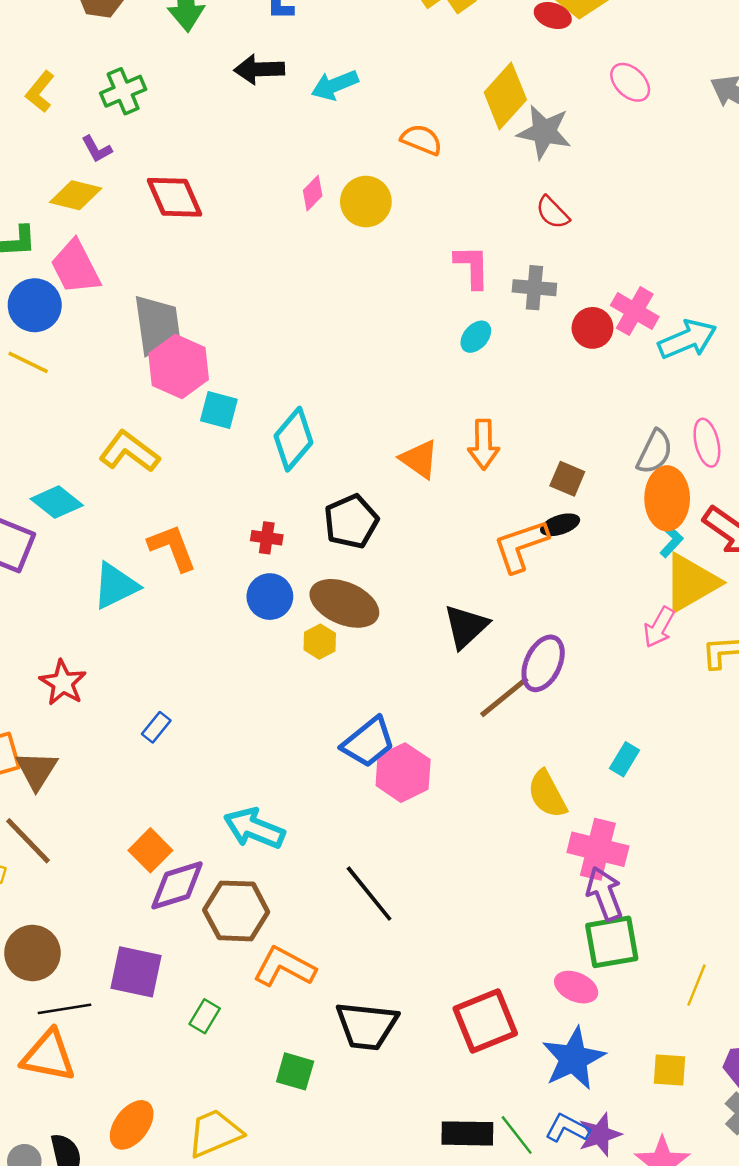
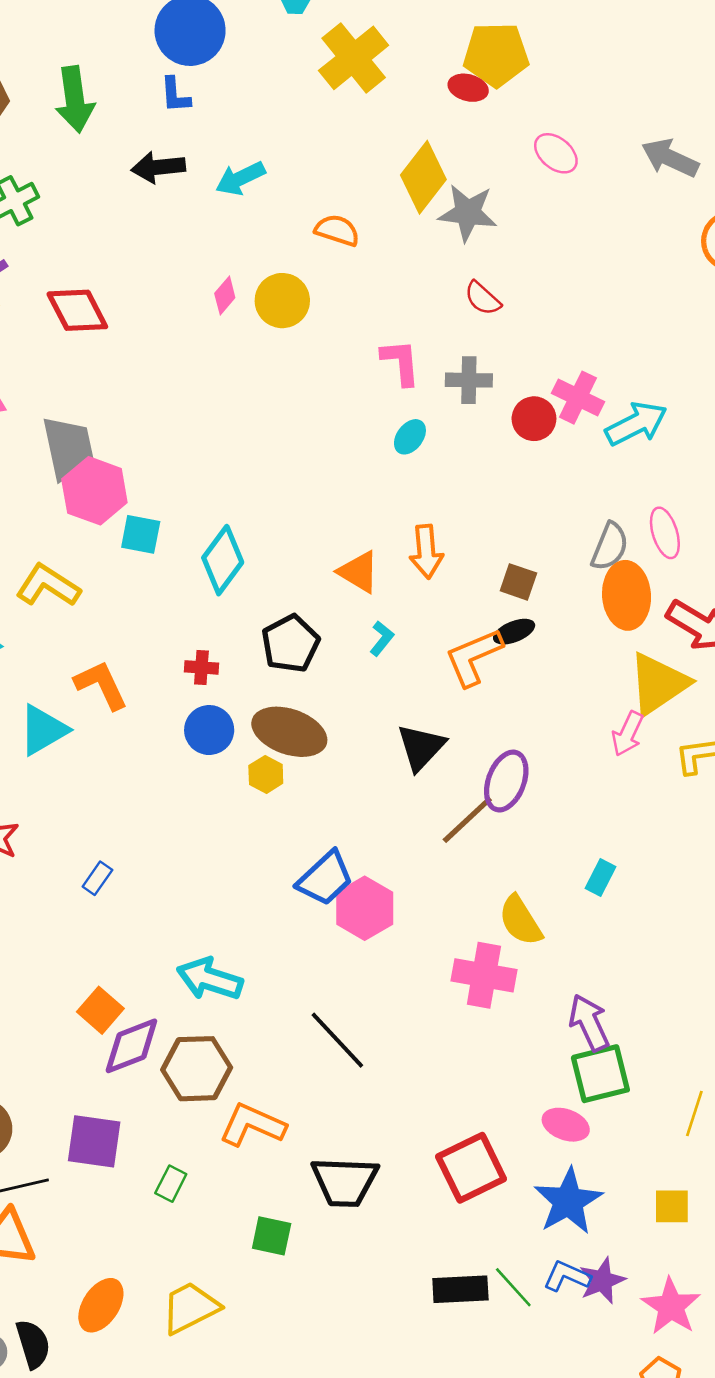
cyan L-shape: (671, 541) -> (382, 638), moved
pink cross: (598, 849) -> (484, 975), moved

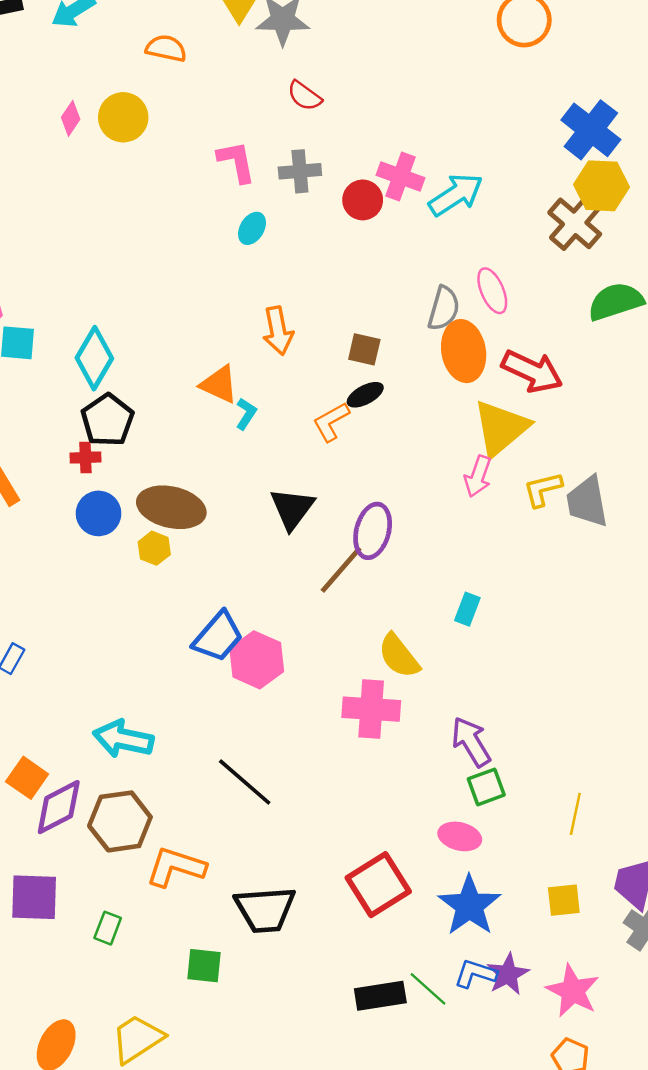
orange triangle: (359, 572) -> (219, 384), moved
black pentagon: (290, 644) -> (107, 420), moved
orange L-shape: (474, 657) -> (331, 422), size x0.7
green square: (600, 1074) -> (486, 787), size x0.7

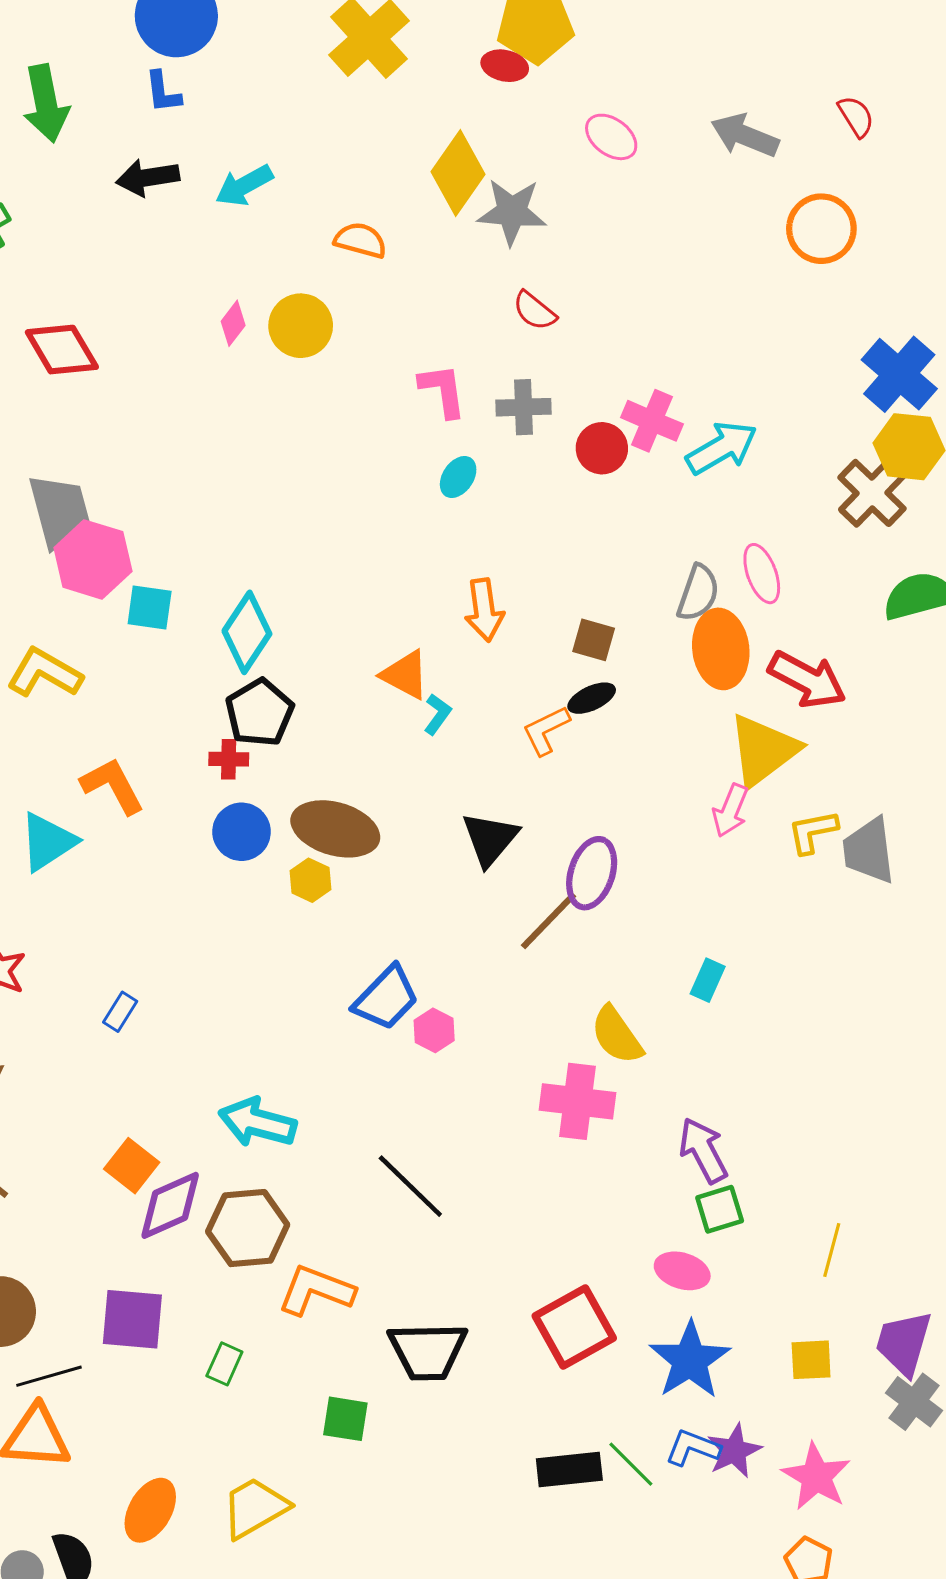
pink hexagon: (257, 660) -> (434, 1030), size x0.6

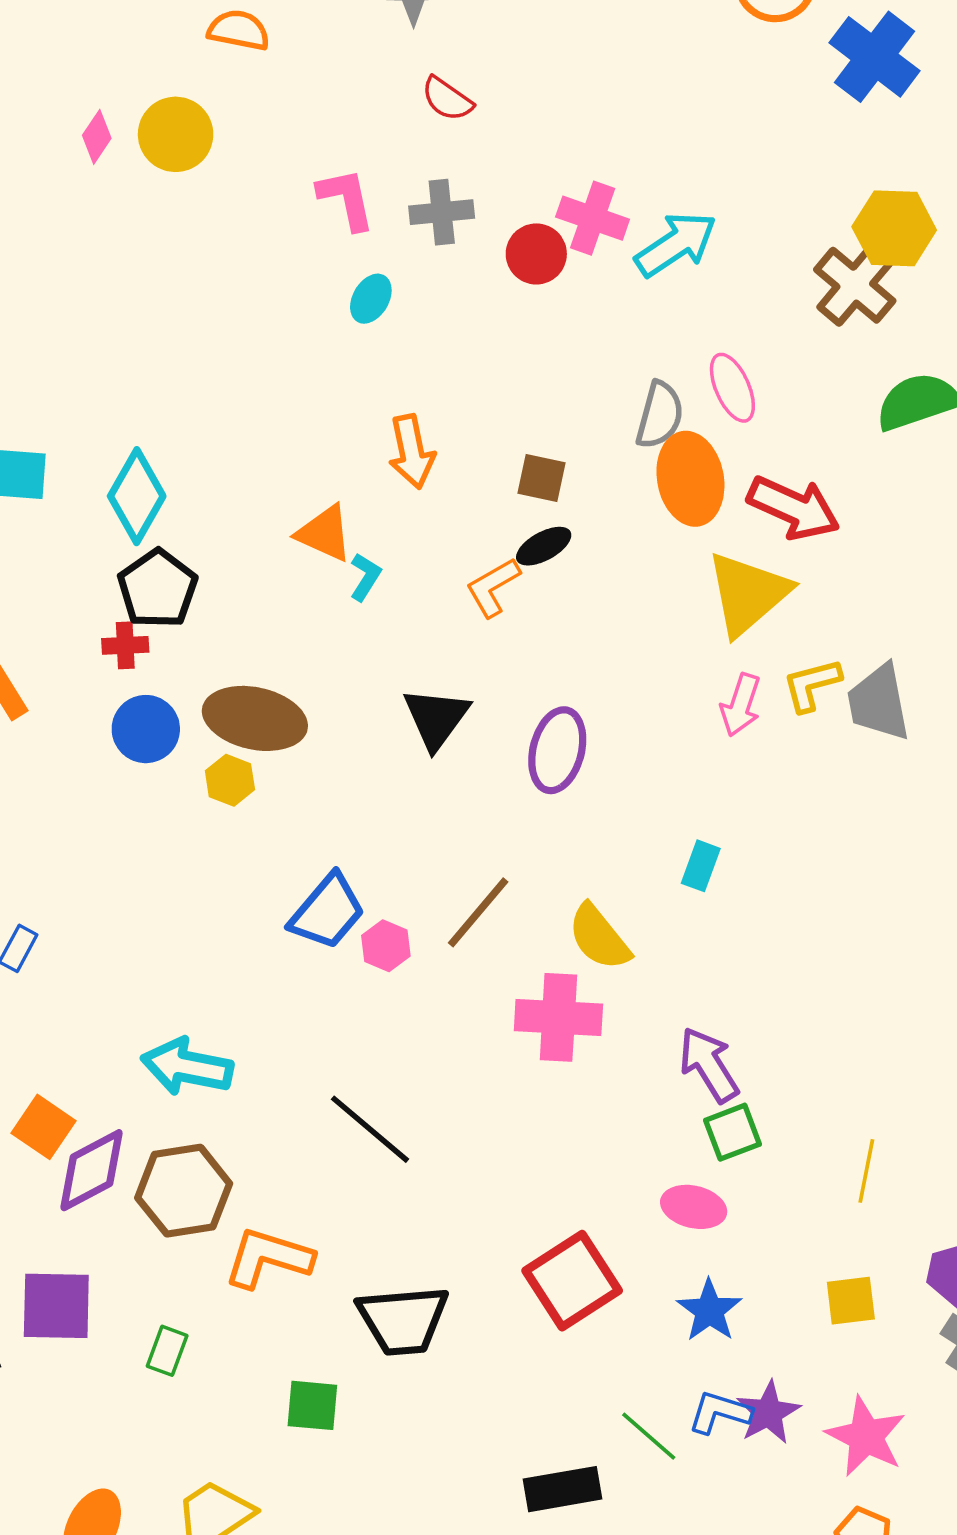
blue cross: (899, 374) -> (874, 57), moved
pink arrow: (730, 810) -> (741, 705), moved
brown line: (549, 921) -> (478, 912), moved
blue star: (690, 1360) -> (709, 1310), size x0.7
black rectangle: (569, 1470) -> (563, 1489), moved

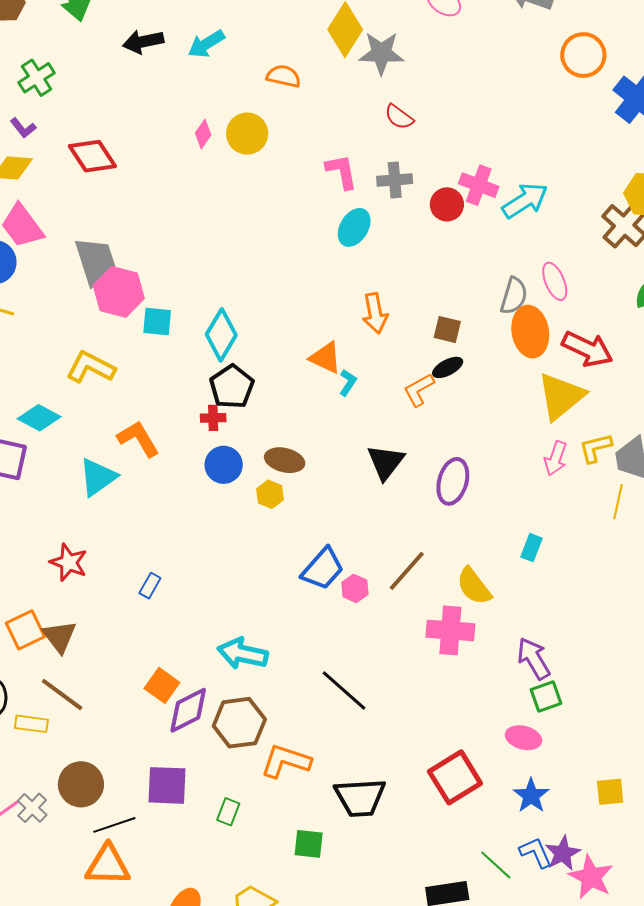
cyan ellipse: (371, 299) -> (354, 227), size x1.4
brown ellipse: (255, 718) -> (285, 460), size x0.7
yellow line: (866, 1171) -> (618, 502), moved
blue L-shape: (720, 1412) -> (536, 853), turned 48
pink star: (866, 1436) -> (591, 877), moved

